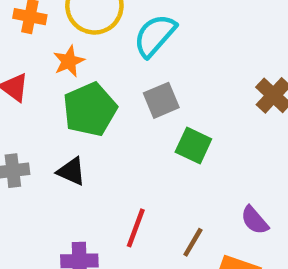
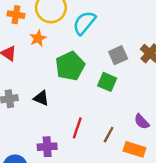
gray square: (161, 100) -> (118, 55), moved
green pentagon: (90, 109) -> (70, 66), moved

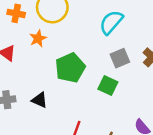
cyan semicircle: (84, 23) -> (111, 22), moved

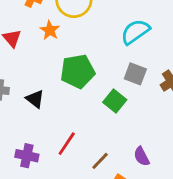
orange star: (38, 38) -> (50, 30), turned -30
gray square: (120, 58) -> (135, 74), turned 30

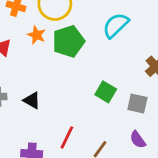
green pentagon: (78, 71) -> (68, 41), moved
gray square: (135, 74) -> (137, 103), moved

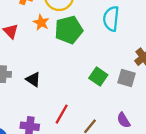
cyan semicircle: (116, 25) -> (111, 19), turned -45
gray square: (137, 103) -> (127, 78), moved

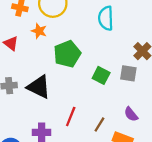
green pentagon: (69, 30) -> (67, 54), moved
black triangle: (33, 79) -> (39, 87), size x1.6

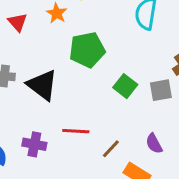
gray square: (128, 73) -> (161, 90), turned -30
red line: (71, 116) -> (76, 131), turned 60

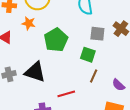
gray square: (161, 90) -> (97, 34), moved, turned 35
brown line: (111, 149) -> (94, 76), moved

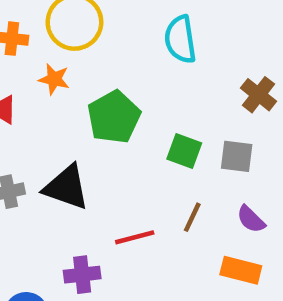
gray square: (97, 34) -> (237, 156), moved
brown line: (94, 76) -> (192, 217), moved

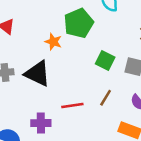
orange star: (54, 79) -> (53, 42), moved
green pentagon: (114, 117) -> (79, 23), moved

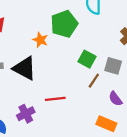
brown line: (106, 98) -> (94, 81), moved
purple cross: (41, 123) -> (26, 114), turned -30

